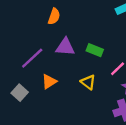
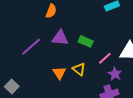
orange triangle: (49, 82) -> (59, 73), moved, turned -32
gray square: (20, 93) -> (12, 86), moved

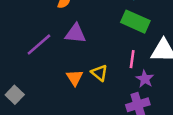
green rectangle: (86, 41) -> (135, 22), moved, size x1.5
pink line: (105, 58) -> (132, 59), turned -40

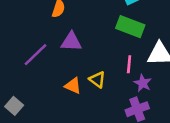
orange triangle: (75, 78) -> (73, 86), turned -30

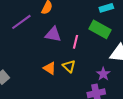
purple line: (36, 55) -> (21, 22), moved
pink line: (129, 64) -> (76, 42), moved

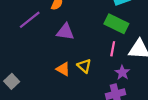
pink line: (76, 42) -> (113, 49), moved

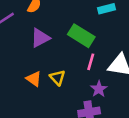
green rectangle: (116, 24) -> (81, 36), moved
purple triangle: (65, 32) -> (40, 38), turned -42

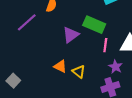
purple triangle: (40, 38) -> (71, 35), moved
yellow triangle: (57, 78) -> (79, 72), moved

